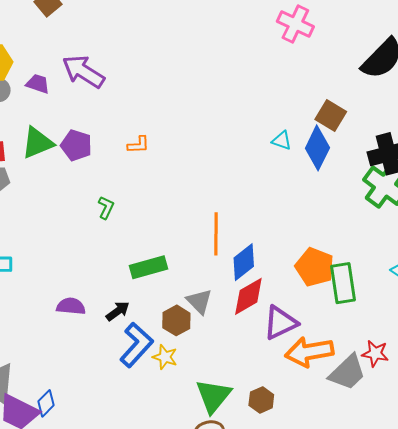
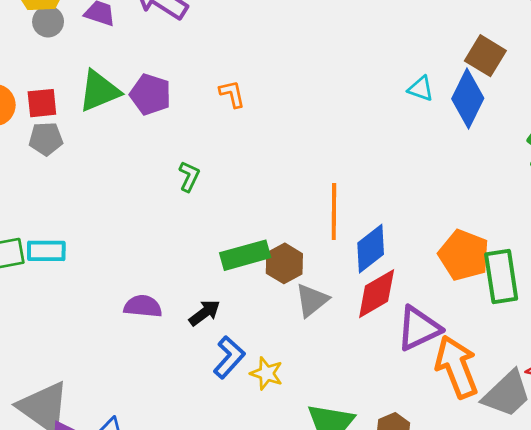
orange L-shape: (138, 145) -> (232, 94), turned -100
gray triangle: (199, 301) -> (312, 300), turned 36
brown hexagon: (176, 320) -> (284, 263), moved
blue L-shape: (136, 345) -> (229, 357), size x0.7
orange arrow: (309, 352) -> (457, 367), turned 78

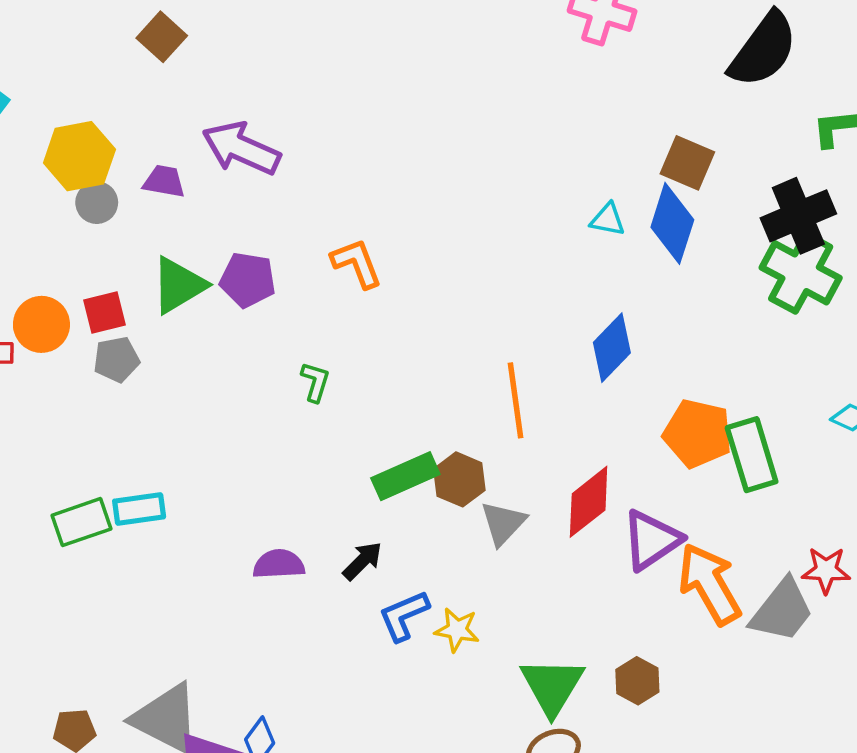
orange L-shape: (232, 94) -> (357, 263), size x1.4
blue diamond: (371, 249) -> (612, 348), moved
blue L-shape: (229, 357) -> (404, 616), turned -147

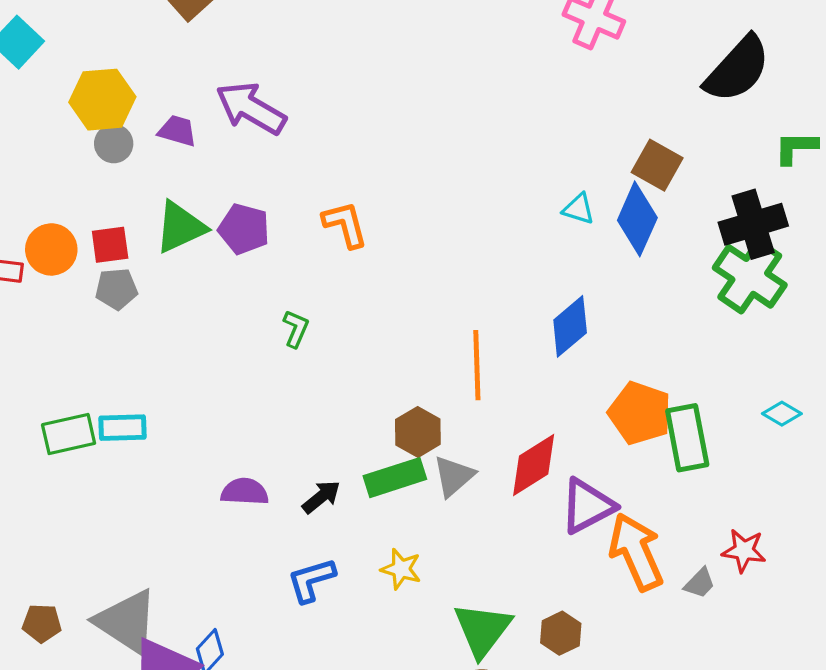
green rectangle: (405, 476) -> (395, 478), moved
gray trapezoid: (782, 610) -> (700, 583), size x0.5
blue L-shape: (404, 616) -> (311, 580), moved

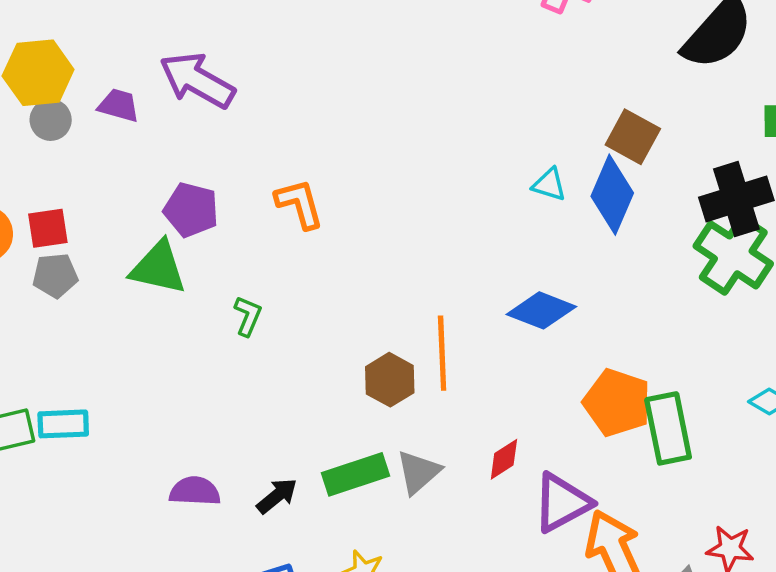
green triangle: (180, 227) -> (158, 268), moved, turned 38
blue diamond: (570, 326) -> (541, 310), turned 62
brown hexagon: (418, 432) -> (390, 380), moved
red diamond: (534, 465) -> (504, 459), size x0.6

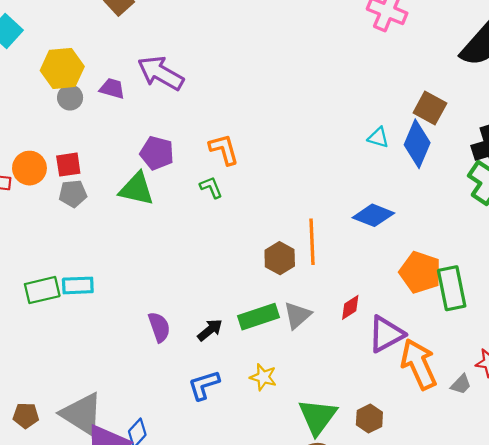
green L-shape: (248, 316) -> (211, 187), moved, turned -45
purple semicircle: (195, 491) -> (159, 327), turned 68

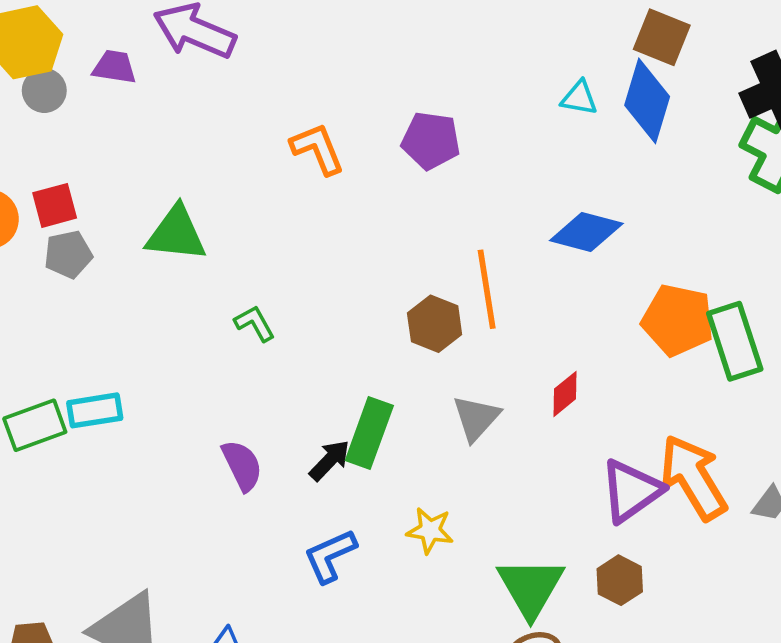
purple pentagon: (157, 153) -> (431, 141), moved
green L-shape: (211, 187) -> (255, 323), moved
green rectangle: (258, 317) -> (369, 433), moved, turned -45
purple triangle: (386, 334) -> (631, 491), moved

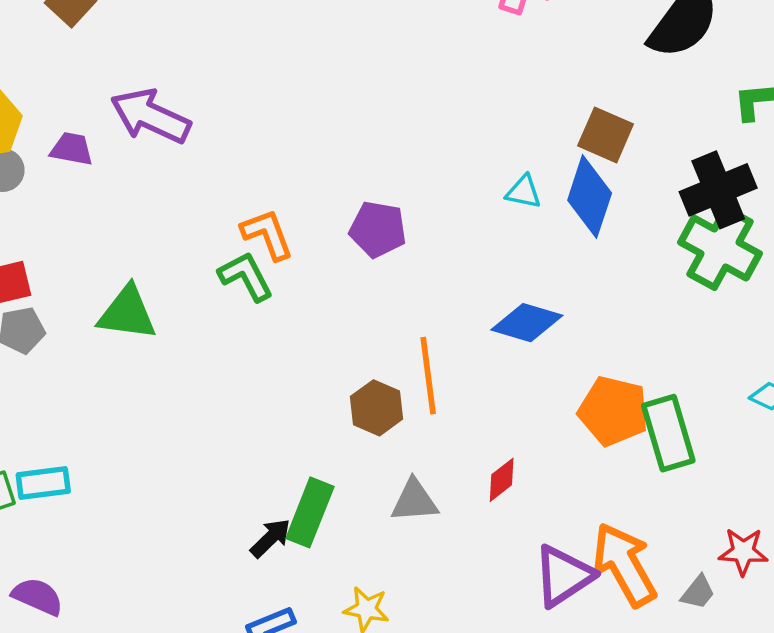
green L-shape: (255, 323) -> (246, 276), moved, size x1.4
gray triangle: (476, 418) -> (414, 501), turned 42
purple semicircle: (242, 465) -> (38, 596), moved, turned -42

